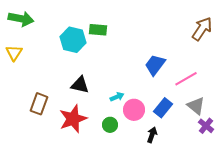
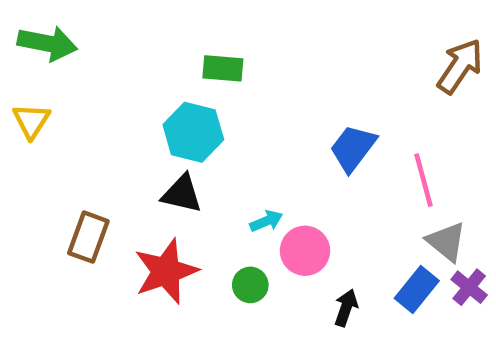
cyan hexagon: (73, 40) -> (193, 132), moved
pink line: (186, 79) -> (424, 180), turned -75
blue rectangle: (163, 108) -> (417, 290), moved

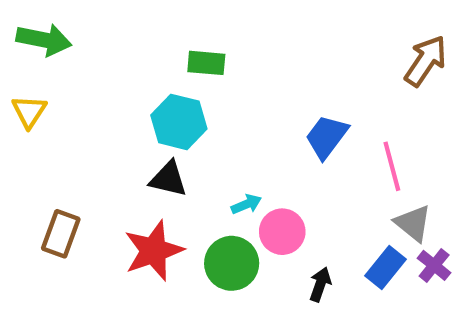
brown rectangle: (88, 237) -> (61, 234), moved
green circle: (250, 285) -> (232, 263), size x1.6

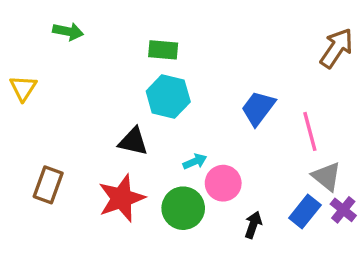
green arrow: (44, 40) -> (68, 31), moved, size x0.7
cyan hexagon: (179, 122) -> (168, 96), moved

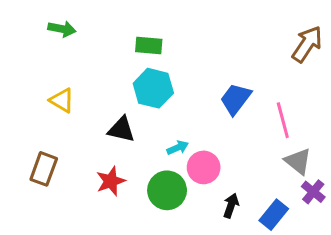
yellow triangle: (23, 88) -> (62, 100), moved, turned -32
red star: (121, 198) -> (111, 181), size x0.7
blue rectangle: (305, 212) -> (274, 215), moved

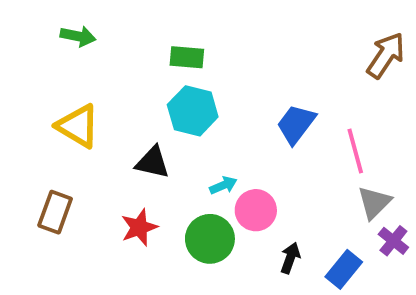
yellow triangle: (62, 100) -> (78, 126), size x1.4
gray triangle: (298, 161) -> (374, 203), turned 36

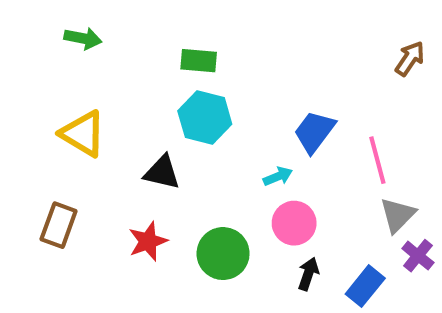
brown arrow: (386, 55) -> (410, 59), size x0.7
cyan arrow: (223, 185) -> (278, 176), moved
pink circle: (256, 210) -> (294, 223), moved

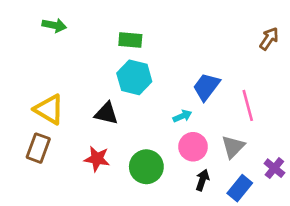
yellow triangle: (83, 134) -> (49, 109), moved
gray triangle: (398, 215) -> (233, 147), moved
red star: (148, 241) -> (97, 159), turned 30

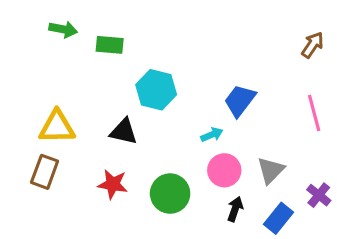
green rectangle: (130, 40) -> (110, 45), moved
pink line: (248, 105) -> (314, 113), moved
yellow triangle: (49, 109) -> (57, 127), turned -32

